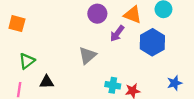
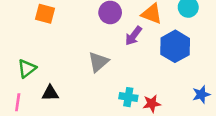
orange square: (17, 24) -> (45, 14), moved

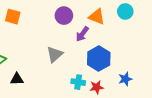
blue hexagon: (175, 46) -> (99, 59), moved
blue star: (201, 94) -> (125, 79), moved

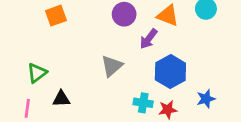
orange square: (13, 17) -> (56, 16), turned -35

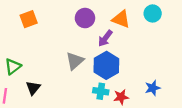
blue hexagon: (170, 71) -> (106, 65), moved
black triangle: (61, 99) -> (33, 88), turned -49

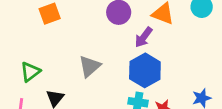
gray triangle: (75, 61) -> (90, 66), moved

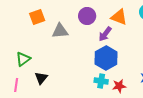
gray triangle: (90, 66) -> (60, 31), moved, turned 36

